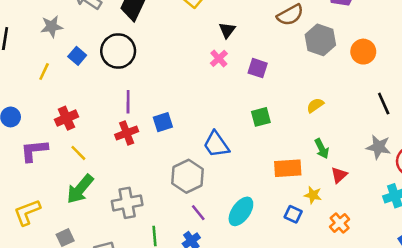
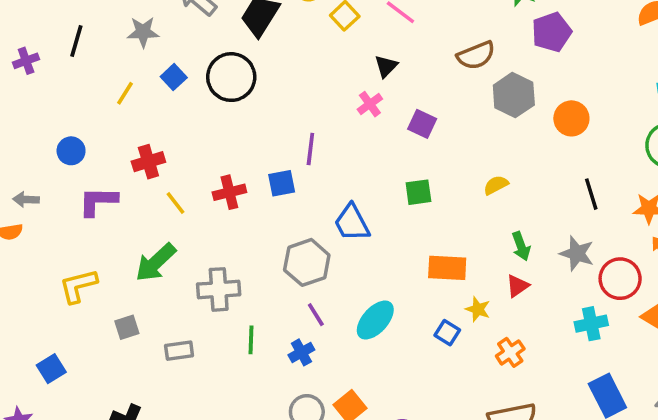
purple line: (128, 102) -> (310, 149), moved
green arrow: (322, 149) -> (521, 246), moved
yellow line: (78, 153) -> (175, 203), moved

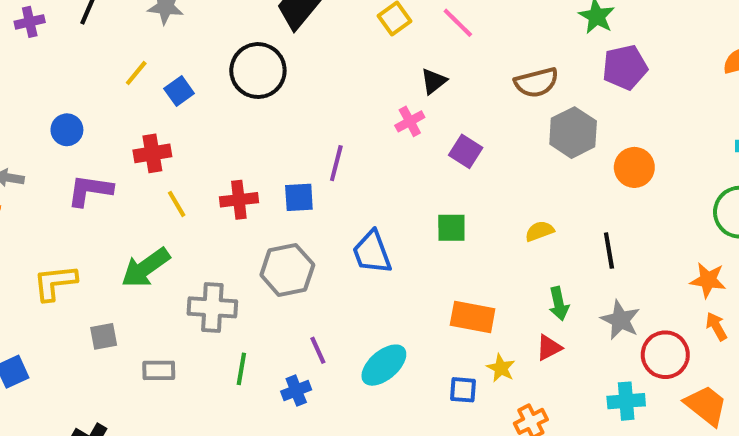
blue square: (174, 77) -> (179, 91), moved
black line: (591, 194) -> (609, 251), moved
gray hexagon: (307, 262) -> (287, 270), moved
blue square: (447, 333) -> (463, 390), turned -35

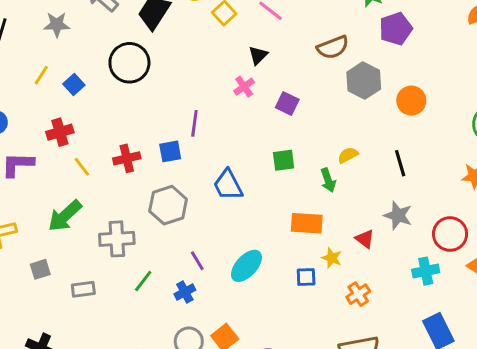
green arrow: (559, 304) -> (328, 180), moved
gray star: (620, 320) -> (398, 215), moved
red triangle: (549, 348) -> (365, 239), turned -48
green line: (241, 369) -> (143, 281), turned 35

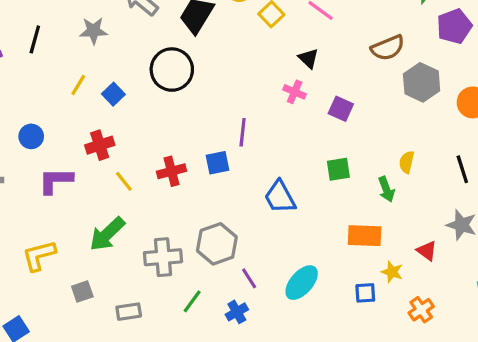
black triangle: (258, 55) -> (308, 58), turned -30
pink cross: (244, 87) -> (295, 92), turned -30
yellow semicircle: (348, 155) -> (407, 162), turned -48
gray hexagon: (168, 205) -> (217, 244), moved

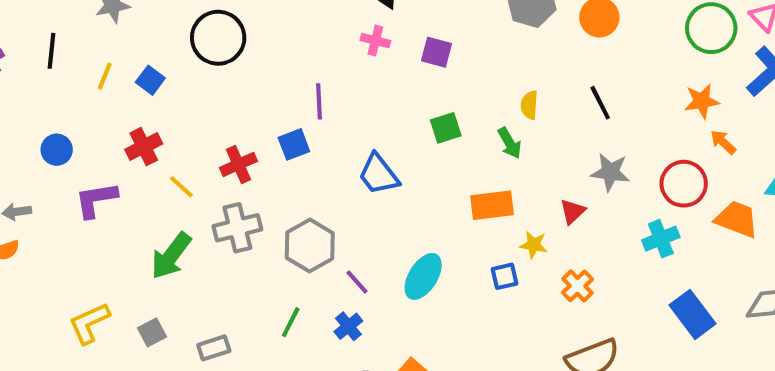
black line: (35, 39) -> (51, 51), moved
red triangle: (427, 251) -> (573, 211), turned 50
yellow L-shape: (39, 256) -> (89, 323), moved
gray cross: (163, 257) -> (237, 228), moved

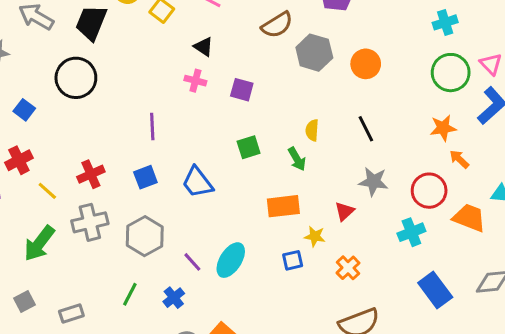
blue square: (294, 144) -> (145, 177), moved
purple line: (357, 282) -> (192, 262), moved

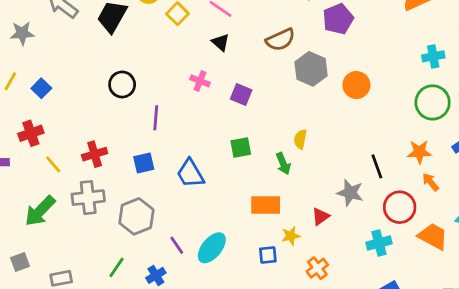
black triangle: (204, 47) -> (221, 42), moved
black circle: (76, 78) -> (122, 84), moved, size x0.7
black line: (366, 129) -> (377, 166), moved
yellow star: (315, 236) -> (291, 236), turned -30

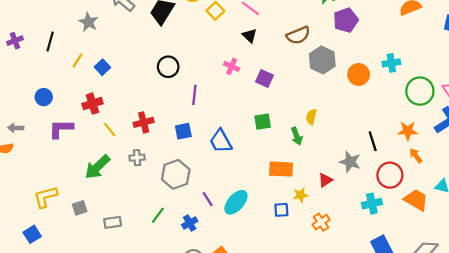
gray star: (22, 33) -> (89, 22), turned 30
cyan cross: (433, 56) -> (391, 63), moved
gray cross: (88, 198) -> (137, 158), size x0.6

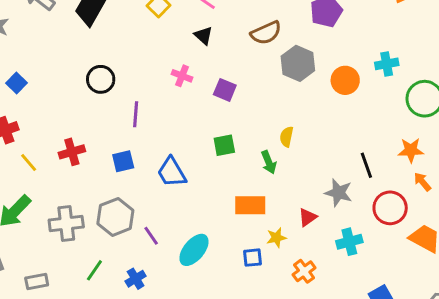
gray cross: (137, 158) -> (66, 223), moved, size x1.6
purple line: (208, 199) -> (151, 236), moved
cyan cross: (372, 204) -> (349, 242), moved

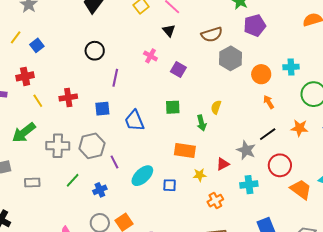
black line: (366, 165) -> (268, 134), turned 66
orange arrow: (422, 182) -> (269, 102), moved
blue square: (253, 258) -> (170, 185), moved

